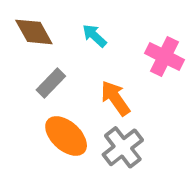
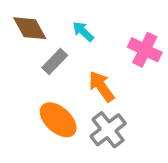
gray rectangle: (51, 83) -> (55, 61), moved

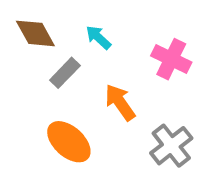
gray cross: (108, 130) -> (171, 146), moved

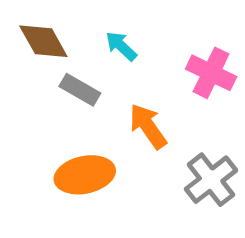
gray rectangle: (65, 73) -> (80, 90), turned 76
orange ellipse: (69, 142) -> (85, 175), turned -54

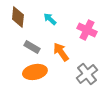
brown diamond: (43, 41) -> (18, 17), turned 35
gray rectangle: (80, 90) -> (32, 47), moved

